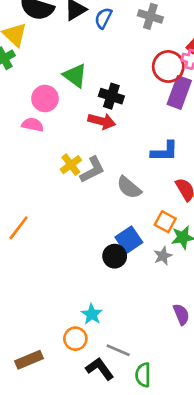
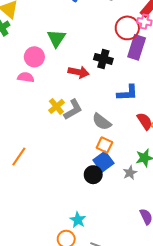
green triangle: (75, 76) -> (56, 38), turned 30
black cross: (111, 96) -> (103, 59), moved
orange square: (165, 222) -> (104, 145), moved

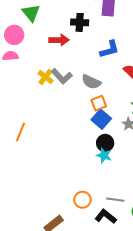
gray L-shape: (73, 110) -> (62, 76), turned 90
orange square: (104, 145) -> (99, 103), turned -35
black circle: (93, 175) -> (105, 143), moved
cyan star: (78, 220) -> (104, 155), moved

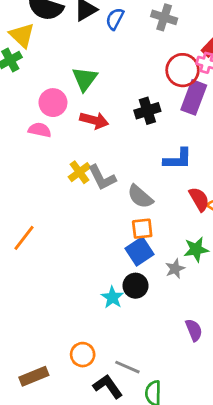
black cross: (80, 22) -> (147, 111), turned -36
red arrow: (59, 40) -> (94, 120), moved
cyan star: (104, 155) -> (112, 297), moved

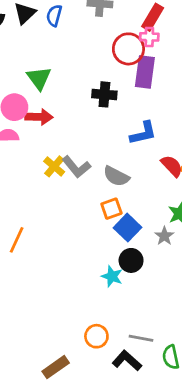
black cross: (147, 111) -> (104, 94), turned 35
red arrow: (94, 120) -> (39, 117), moved
orange square: (142, 229) -> (111, 209), moved

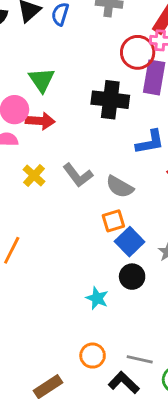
black cross: (104, 94) -> (110, 100), size x1.4
yellow cross: (54, 166) -> (34, 176), moved
cyan star: (112, 276) -> (97, 298), moved

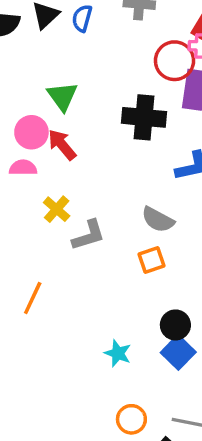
red arrow: (40, 121) -> (62, 145), turned -132
gray L-shape: (78, 175) -> (89, 235), moved, turned -68
blue square: (130, 242) -> (178, 352), moved
cyan star: (97, 298) -> (118, 353), moved

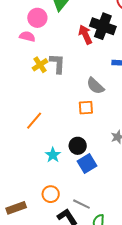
red arrow: (62, 145) -> (85, 35), moved
gray L-shape: (89, 235) -> (57, 64), moved, turned -85
orange line: (33, 298) -> (34, 121), moved
black circle: (175, 325) -> (78, 146), moved

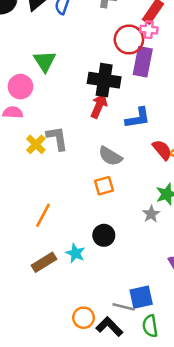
red arrow: (85, 35) -> (99, 106), moved, turned 60
blue square: (87, 163) -> (141, 297), moved, turned 30
orange circle: (51, 194) -> (84, 318), moved
brown rectangle: (16, 208) -> (44, 262), moved

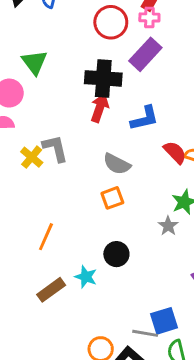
red circle: (129, 39) -> (111, 22), moved
purple rectangle: (143, 62) -> (145, 54), turned 36

